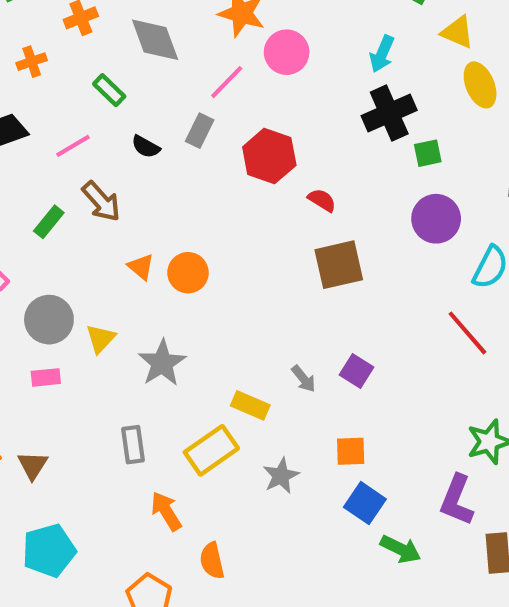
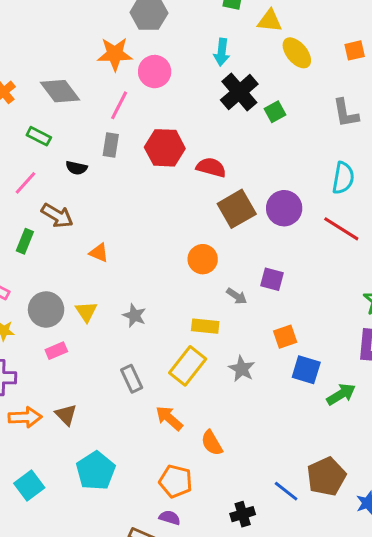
red semicircle: (322, 200) -> (211, 167), size x1.4
purple circle: (436, 219) -> (284, 208), moved
orange circle: (188, 273) -> (203, 259), moved
gray star: (162, 363) -> (134, 316), size x0.7
green arrow: (401, 549) -> (341, 394), turned -40

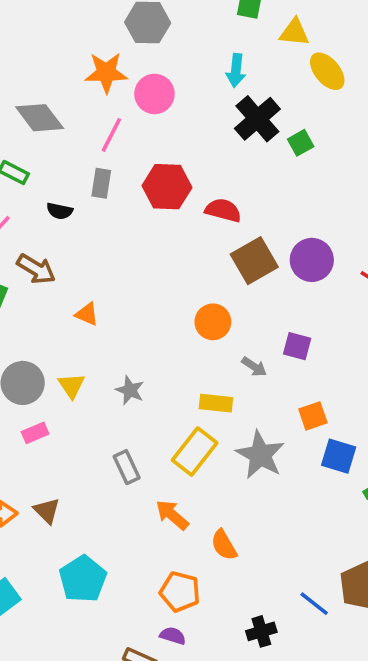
gray star: (242, 369) -> (260, 455), size x1.5

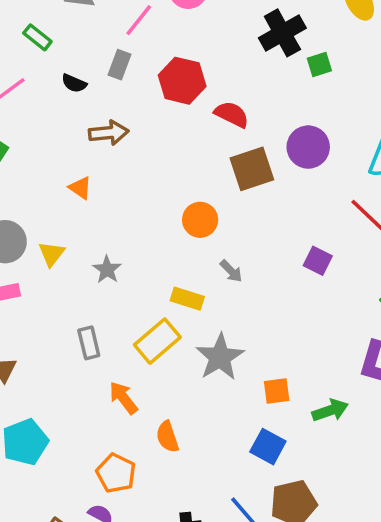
purple circle: (312, 260) -> (308, 147), moved
brown arrow: (36, 269) -> (109, 133), moved, turned -48
purple square: (297, 346) -> (318, 261), moved
orange square: (313, 416) -> (277, 391), moved
blue square: (339, 456) -> (268, 447), moved

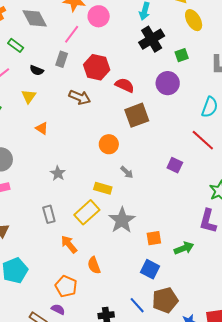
green square: (319, 65) -> (182, 55), moved
brown arrow: (109, 133) -> (80, 97), moved, turned 30
purple circle: (308, 147) -> (168, 83), moved
yellow triangle: (52, 254) -> (29, 96), moved

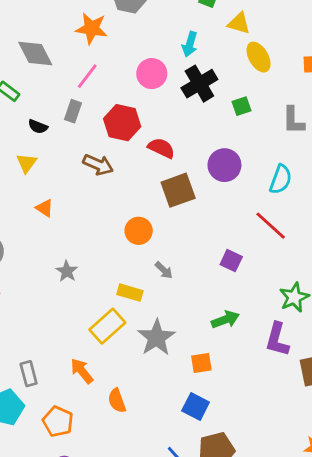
pink circle: (99, 16) -> (152, 74), moved
purple circle: (168, 83) -> (224, 165), moved
gray rectangle: (49, 214) -> (29, 374), moved
green arrow: (184, 248) -> (225, 320), moved
orange pentagon: (66, 286) -> (58, 421), moved

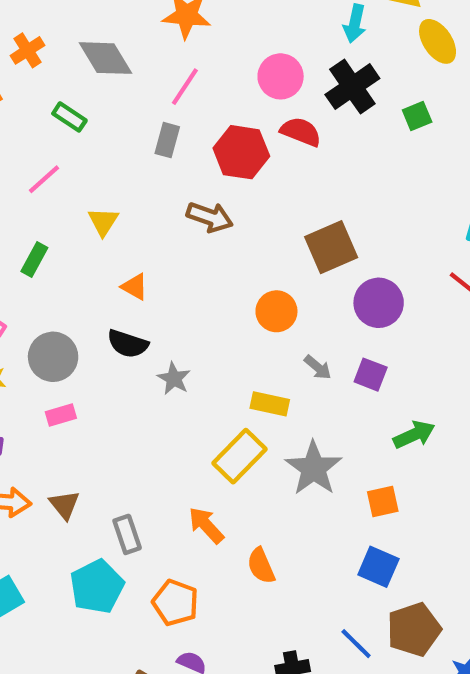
cyan arrow: (190, 44) -> (355, 24), moved
black semicircle: (38, 127) -> (128, 344), moved, size x1.4
red semicircle: (161, 148) -> (301, 132), moved
purple circle: (224, 165) -> (379, 303), moved
purple square: (231, 261) -> (371, 375), moved

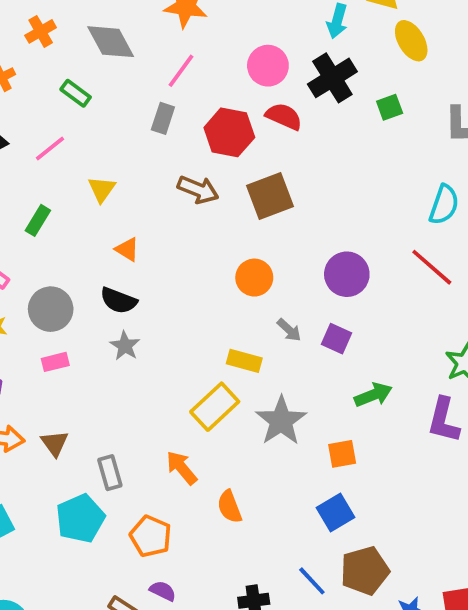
brown square: (331, 247) -> (270, 196), moved
gray star: (174, 379) -> (125, 346), moved
blue square: (378, 567) -> (335, 513), turned 33

